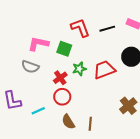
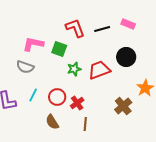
red cross: (60, 78) -> (77, 103), moved
cyan line: (38, 111) -> (33, 95), moved, turned -40
brown semicircle: (68, 122) -> (52, 122), moved

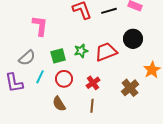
pink L-shape: (33, 44) -> (40, 26), turned 85
green square: (59, 49) -> (58, 56), moved, turned -35
gray semicircle: (25, 67) -> (27, 58), moved, turned -60
red cross: (77, 103) -> (93, 83), moved

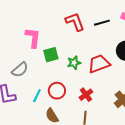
green square: (58, 56) -> (51, 55), moved
cyan line: (40, 77) -> (37, 96), moved

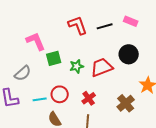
pink L-shape: (33, 38) -> (36, 41), turned -30
cyan line: (37, 96) -> (40, 99), turned 56

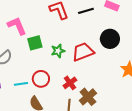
brown cross: (126, 103) -> (88, 97), moved

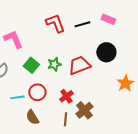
green square: (35, 43) -> (31, 65), moved, turned -35

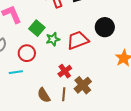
green square: (31, 65) -> (37, 28), moved
red circle: (37, 92) -> (27, 53), moved
brown semicircle: (32, 117) -> (44, 95), moved

